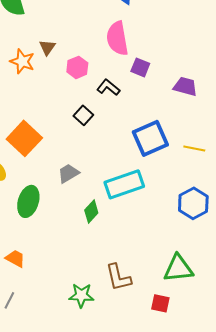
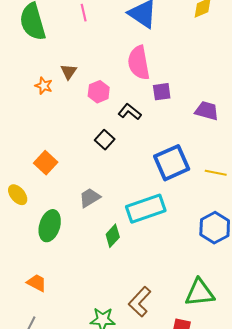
orange star: (22, 61) -> (44, 86), size x0.7
purple square: (140, 67) -> (162, 92), turned -30
orange square: (24, 138) -> (46, 163), size x0.7
brown L-shape: (118, 277) -> (140, 302), turned 56

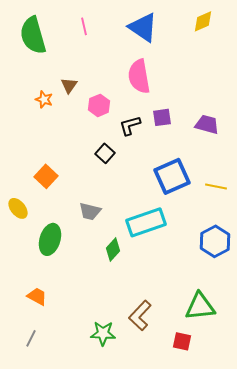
purple square: (162, 92) -> (162, 117), moved
black L-shape: (130, 112) -> (130, 125), turned -55
gray trapezoid: (90, 198) -> (90, 211), turned -135

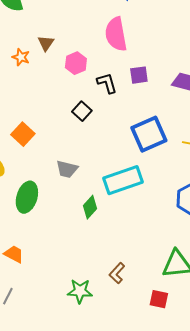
black L-shape: (130, 125) -> (107, 83), turned 90
brown L-shape: (140, 315) -> (117, 273), size x0.7

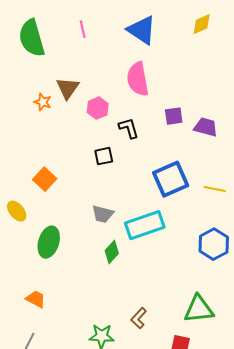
brown triangle: (46, 43) -> (68, 88), size x1.4
purple square: (139, 75) -> (174, 116), moved
black square: (82, 111) -> (104, 156), turned 36
gray trapezoid: (67, 169) -> (103, 214), moved

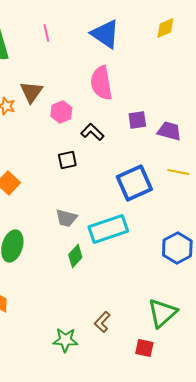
black L-shape: (129, 128) -> (92, 132), turned -30
yellow line: (215, 189) -> (178, 172), moved
green triangle: (199, 309) -> (162, 313), turned -36

